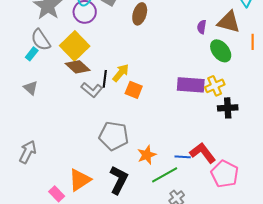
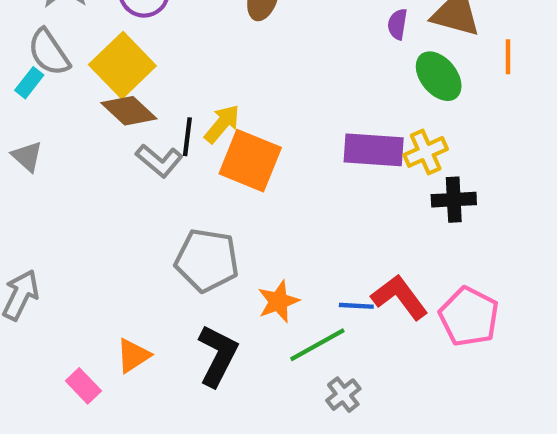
orange square: (134, 90) -> (250, 161), size x1.6
pink pentagon: (225, 174) -> (469, 317), moved
orange triangle: (80, 180) -> (133, 356), size x0.7

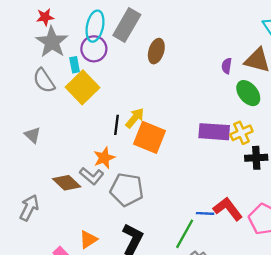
cyan rectangle: (29, 83) -> (75, 65), moved, turned -49
brown diamond: (129, 111) -> (67, 183), moved
gray L-shape: (159, 161) -> (92, 176), moved
orange star: (278, 301) -> (104, 158), moved
green line: (317, 345) -> (185, 234), turned -32

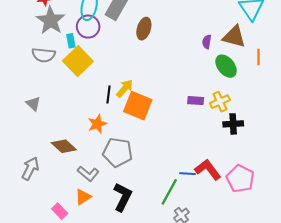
gray semicircle: (44, 81) -> (43, 55), turned -50
purple rectangle: (214, 132) -> (196, 101), size x0.6
gray L-shape: (92, 176) -> (88, 174), moved

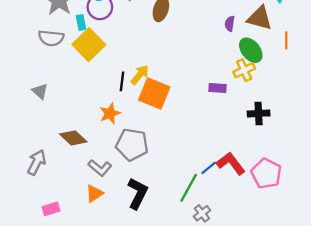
yellow cross: (220, 102) -> (244, 70), moved
blue line: (188, 174) -> (209, 168), turned -42
pink rectangle: (60, 211) -> (51, 209), moved, turned -63

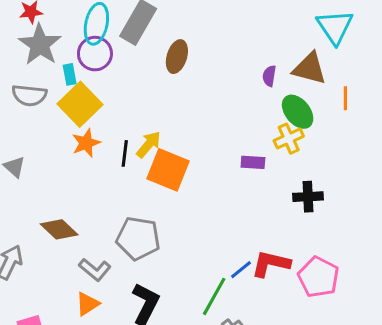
orange star: (110, 113) -> (86, 143), moved
red L-shape: (231, 163) -> (271, 264), turned -40

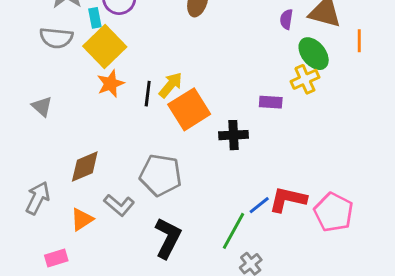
orange square: (168, 170) -> (189, 109), turned 36
black cross: (308, 197) -> (233, 135), moved
brown diamond: (59, 229) -> (85, 167), turned -66
orange triangle: (87, 304) -> (82, 219), moved

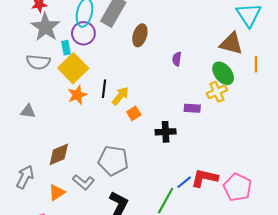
purple semicircle: (286, 19) -> (177, 59), moved
black line: (148, 94) -> (104, 89), moved
gray triangle: (42, 106) -> (28, 111), turned -35
orange square: (189, 109) -> (134, 113), size x0.5

